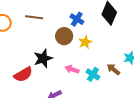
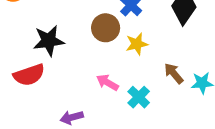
black star: (43, 58) -> (49, 41), moved
brown arrow: (113, 69) -> (174, 73), moved

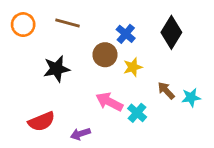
red semicircle: (29, 75) -> (41, 121), moved
pink arrow: (107, 83) -> (109, 102), size x1.4

